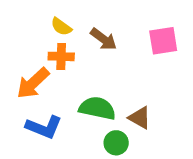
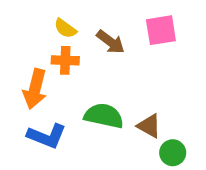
pink square: (163, 41) -> (161, 30), moved
orange arrow: (33, 83) -> (35, 89), turned -33
green circle: (116, 143) -> (173, 153), moved

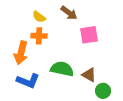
pink square: (161, 30) -> (89, 35), moved
brown arrow: (111, 42) -> (69, 13), moved

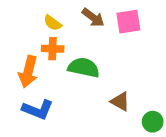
pink square: (89, 35) -> (128, 22), moved
green semicircle: (62, 69) -> (84, 68), moved
green circle: (103, 91) -> (153, 122), moved

